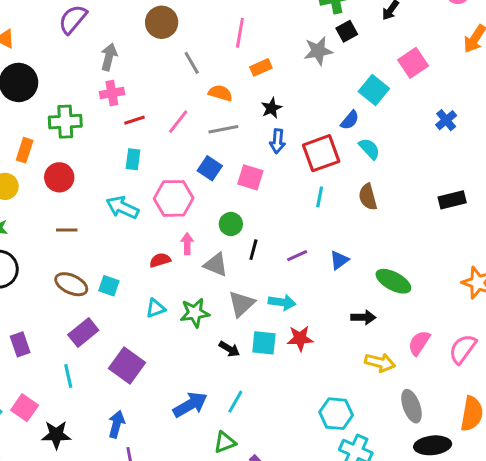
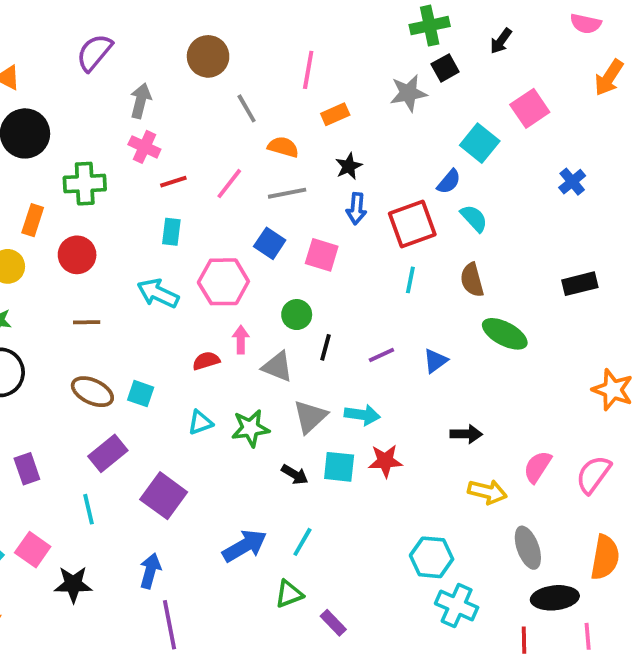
pink cross: (112, 93) -> (144, 147), turned 35
green ellipse: (393, 281) -> (505, 334), moved

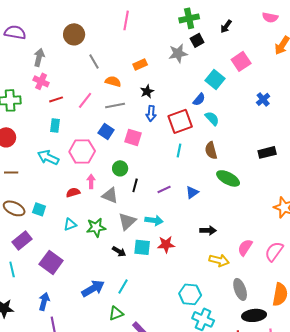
purple semicircle: (94, 53) -> (15, 32), turned 60
pink line: (308, 70) -> (126, 20), moved

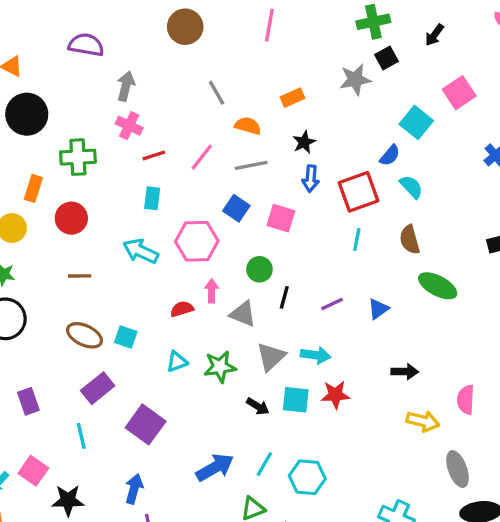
brown circle: (74, 34) -> (185, 27), moved
pink semicircle: (245, 247) -> (466, 400), turned -30
cyan hexagon: (190, 294) -> (307, 477), moved

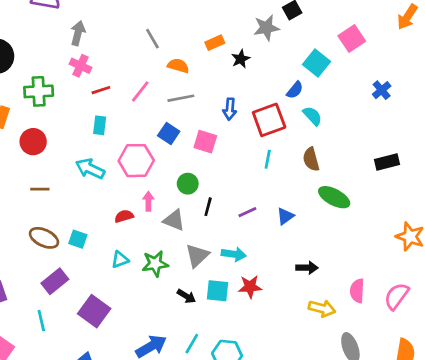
black star: (304, 142) -> (241, 59), moved

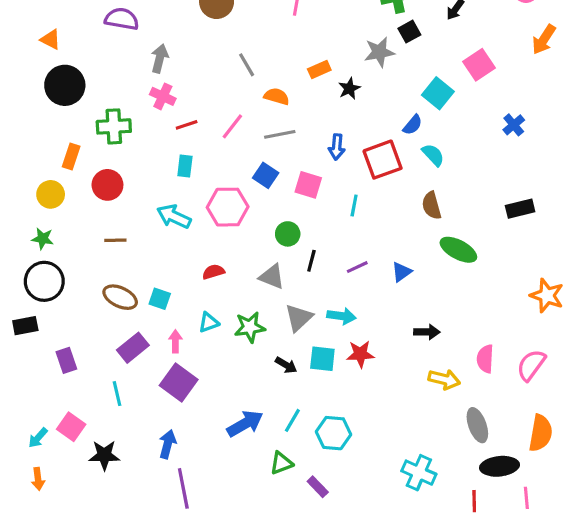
cyan line: (268, 159) -> (354, 205), moved
pink arrow: (148, 201) -> (175, 341), moved

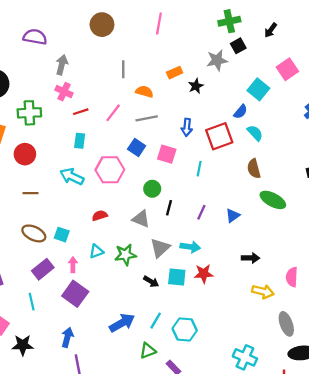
gray line: (247, 65) -> (123, 69), turned 30
purple line: (357, 267) -> (201, 212), turned -40

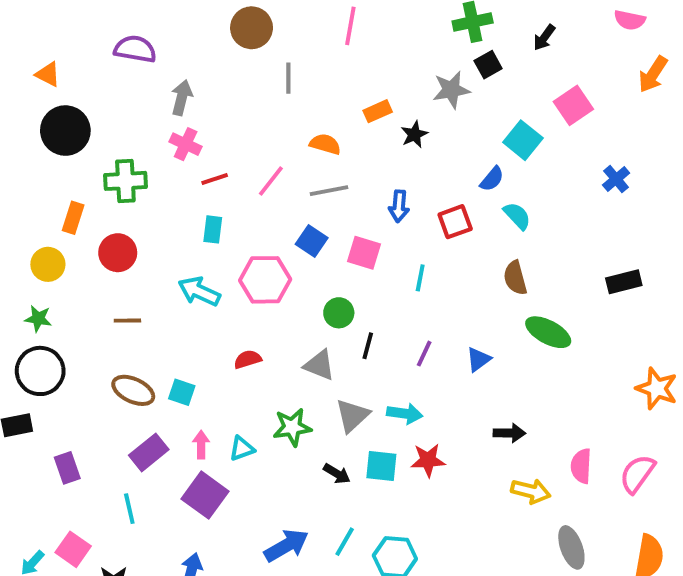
gray line: (123, 69) -> (288, 78), moved
red square: (219, 136) -> (455, 222), size x0.7
cyan triangle: (96, 251) -> (242, 449), moved

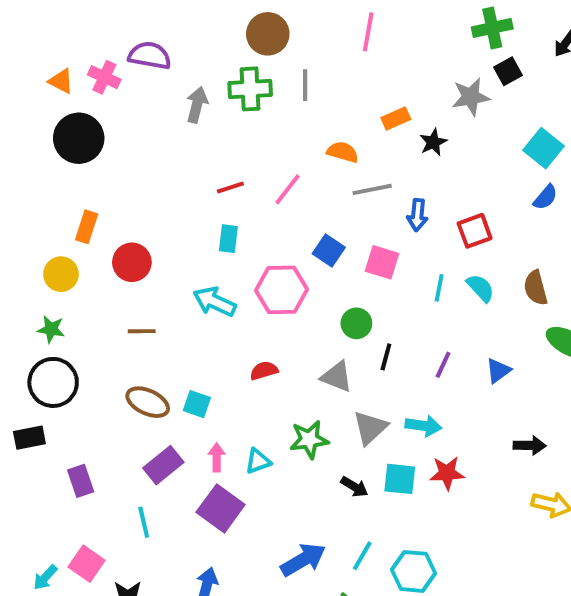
pink cross: (186, 144) -> (104, 77), moved
blue semicircle: (492, 179) -> (545, 197), moved
green cross: (125, 181) -> (250, 89), moved
gray line: (329, 191) -> (372, 189), moved
cyan semicircle: (517, 216) -> (480, 288), moved

